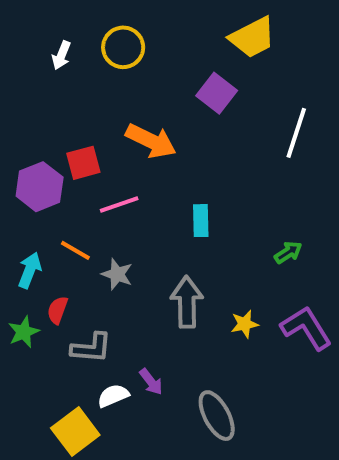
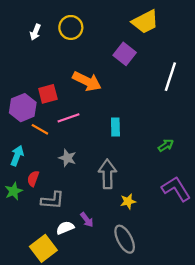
orange line: (75, 250) -> (40, 129), moved
yellow star: (245, 324) -> (128, 201), moved

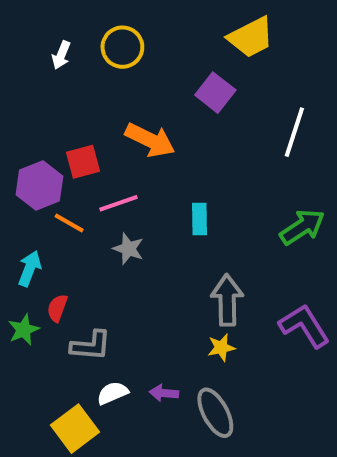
green arrow: (166, 145) -> (302, 227), moved, size x1.6
gray star: (67, 158) -> (128, 249), moved
gray arrow: (107, 174) -> (227, 300), moved
purple arrow: (87, 220) -> (164, 393), moved, turned 133

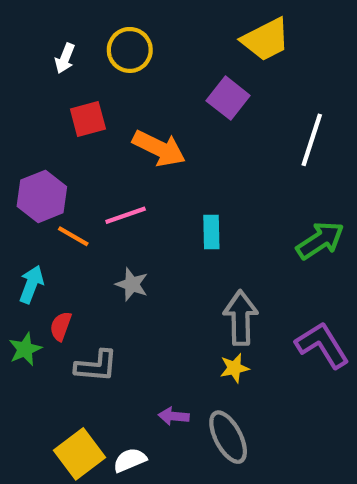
red square: (83, 162) -> (88, 119), moved
gray star: (128, 249) -> (132, 284), moved
white semicircle: (113, 393) -> (130, 460), moved

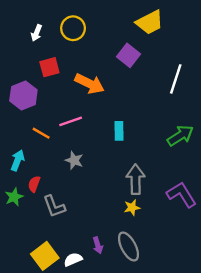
purple hexagon: (42, 196) -> (23, 95), moved
gray L-shape: (96, 366) -> (54, 206), turned 65
purple arrow: (174, 416) -> (98, 245), moved, turned -112

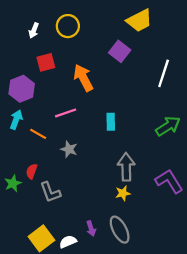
orange arrow: (90, 84) -> (83, 78), turned -144
orange line: (41, 133) -> (38, 134), moved
cyan arrow: (18, 160) -> (16, 120), moved

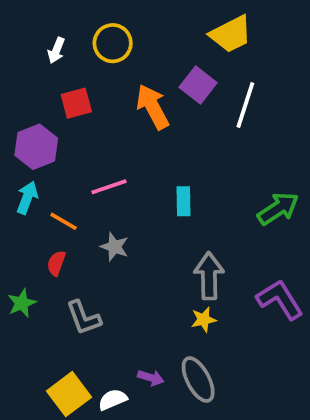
white line: (164, 73) -> (245, 105), moved
orange arrow: (83, 78) -> (153, 107), moved
red semicircle: (32, 171) -> (56, 263), moved
purple arrow: (91, 228) -> (151, 378), turned -56

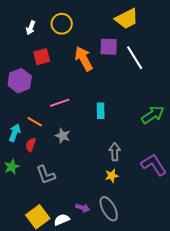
purple square: (198, 85) -> (109, 47), turned -36
white line: (245, 105) -> (135, 58), turned -50
cyan arrow: (27, 198) -> (15, 133), moved
gray arrow: (209, 276) -> (115, 152), size x0.7

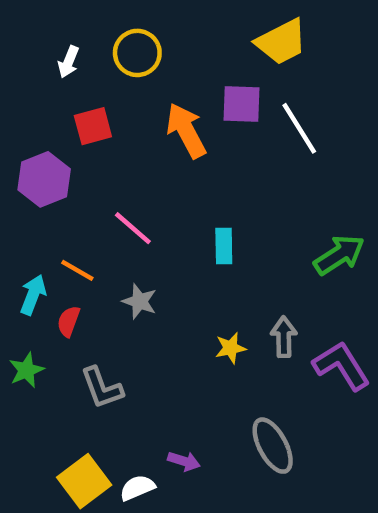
pink line: (60, 103) -> (133, 228), turned 60
gray arrow: (115, 152) -> (284, 337), moved
yellow star: (112, 176) -> (230, 348), moved
gray ellipse: (109, 209) -> (273, 446), moved

